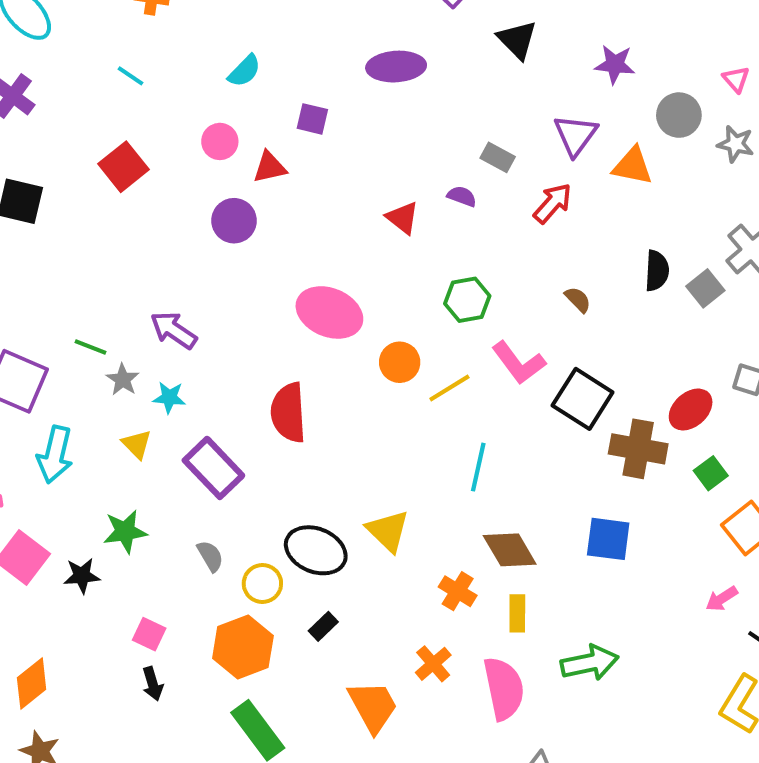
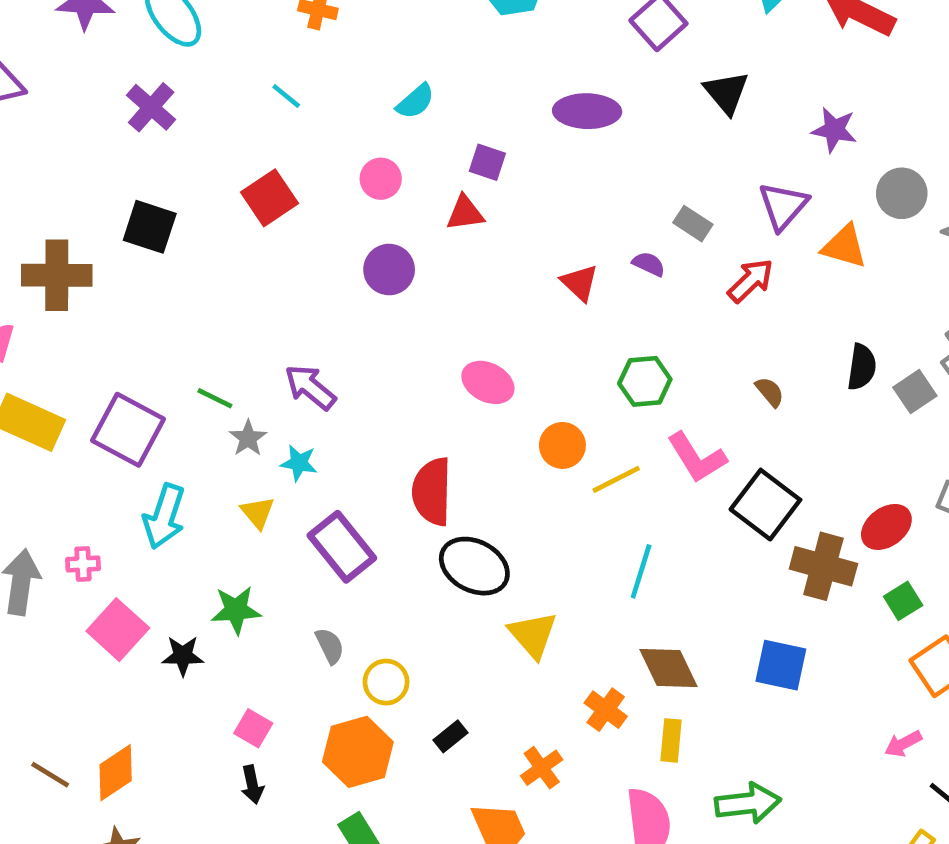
red triangle: (270, 167) -> (465, 213), moved
pink ellipse: (329, 312) -> (488, 382), size x0.7
black ellipse: (316, 550) -> (474, 566), moved
orange cross: (433, 664) -> (542, 768), moved

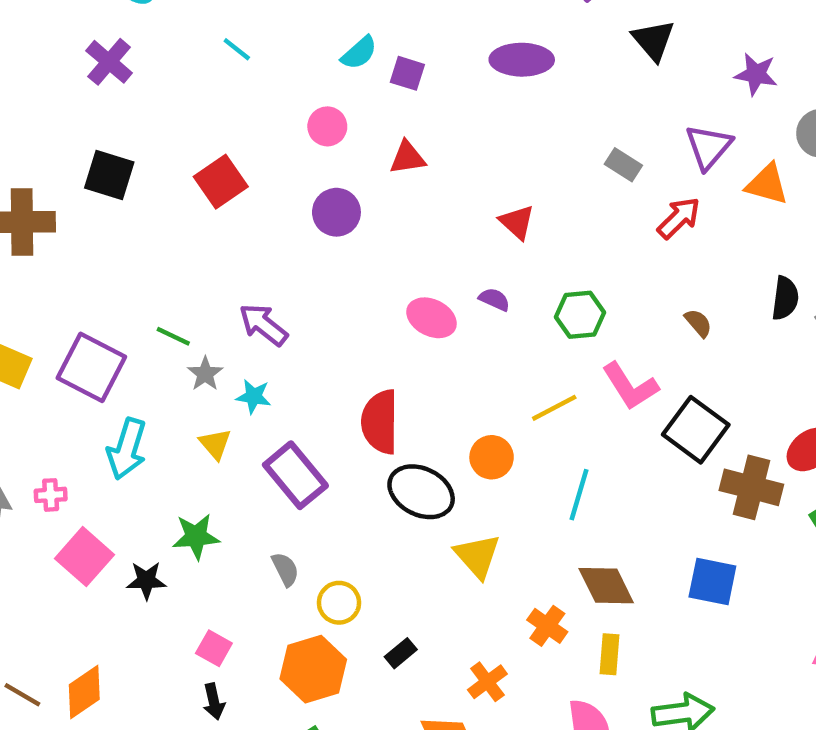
purple square: (487, 162) -> (407, 73), moved
red square: (270, 198) -> (221, 182), moved
purple semicircle: (649, 264) -> (494, 299), moved
orange circle: (562, 445) -> (492, 457), moved

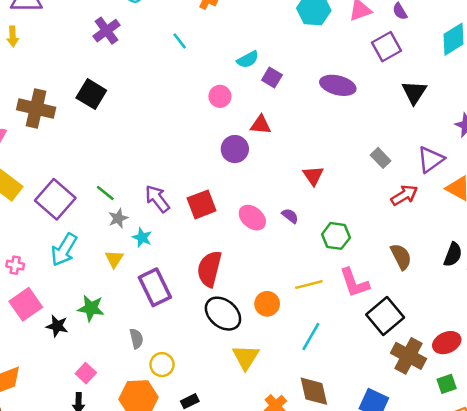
red square: (221, 182) -> (202, 204), moved
purple circle: (336, 212) -> (235, 149), moved
brown semicircle: (698, 323) -> (401, 257), size x1.5

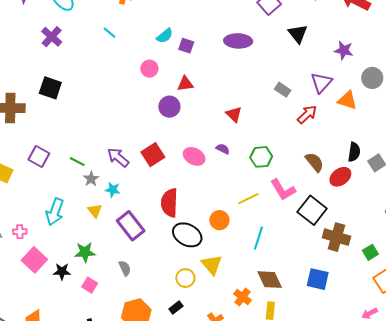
purple square: (55, 199) -> (39, 157), moved, size x0.7
red ellipse: (447, 343) -> (340, 177), moved
yellow circle: (162, 365) -> (185, 278), moved
pink square: (86, 373) -> (90, 285), moved

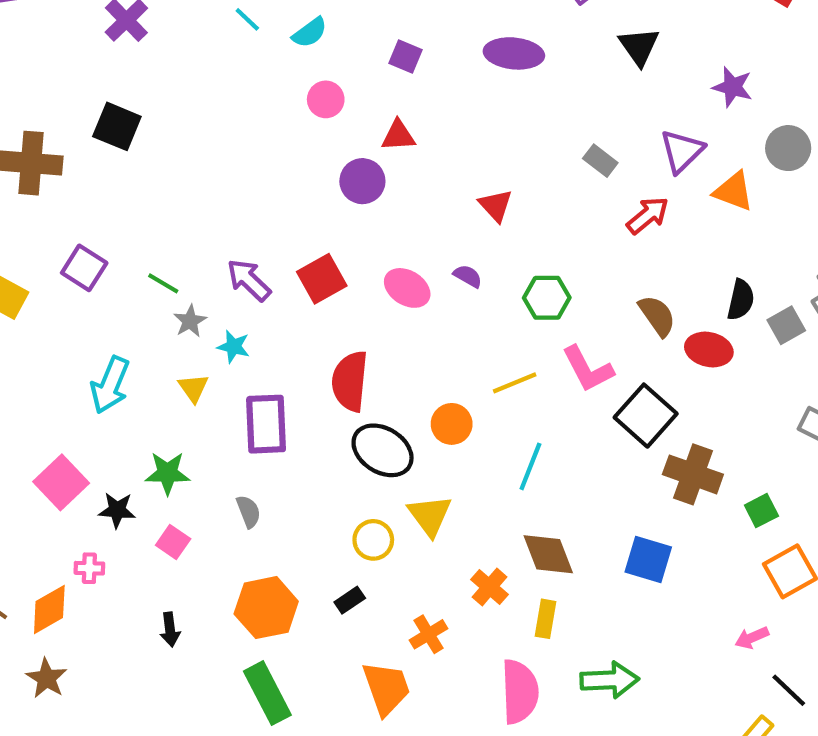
cyan semicircle: (165, 36) -> (310, 33), moved
red ellipse: (340, 177) -> (709, 349), turned 45
purple rectangle: (131, 226) -> (266, 424), turned 32
pink cross: (20, 232) -> (89, 568), moved

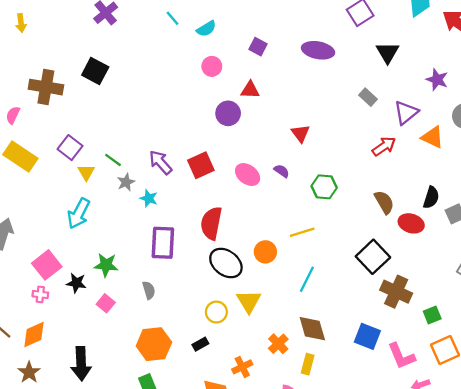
gray rectangle: (600, 161) -> (368, 97), moved
pink L-shape: (588, 369) -> (401, 356), moved
yellow triangle: (193, 388) -> (86, 172), moved
pink cross: (89, 568) -> (40, 294), moved
black arrow: (170, 630) -> (81, 364), moved, size x1.8

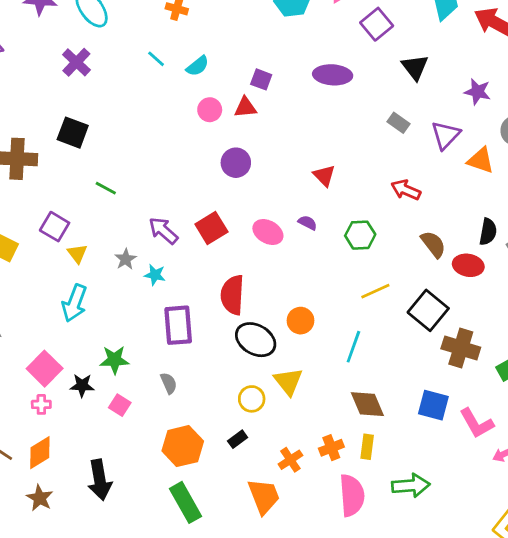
red triangle: (250, 90) -> (245, 107), moved
red arrow: (384, 146) -> (406, 190), moved, turned -115
green line: (113, 160) -> (106, 188), moved
yellow line: (302, 232) -> (375, 291), moved
orange cross: (278, 344) -> (331, 448), moved, turned 30

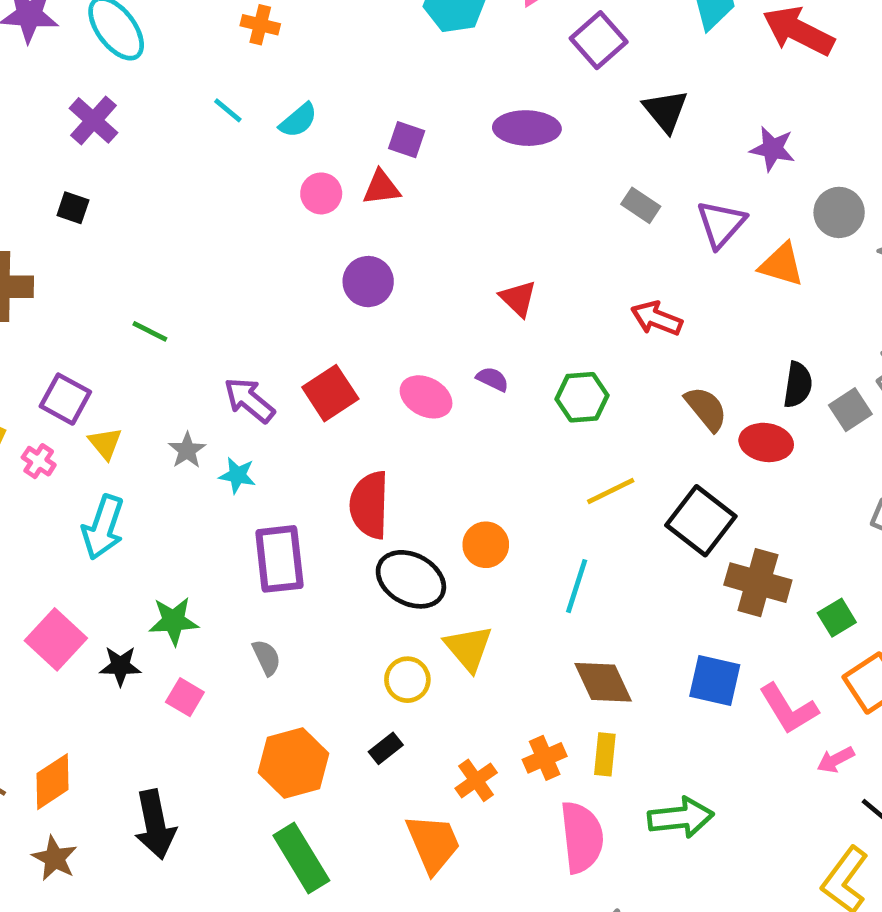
black square: (73, 133) -> (73, 208), moved, size x0.6
pink cross: (41, 404) -> (39, 461), moved, turned 36

